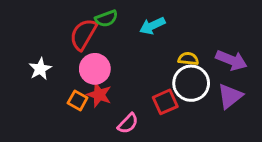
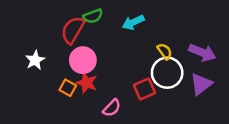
yellow semicircle: (188, 59) -> (165, 51), turned 48

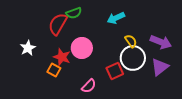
cyan arrow: (133, 22) -> (116, 18), moved
pink circle: (83, 60) -> (82, 48), moved
red star: (87, 83) -> (62, 57), moved

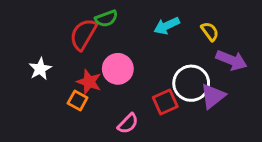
yellow semicircle: (131, 41) -> (210, 31), moved
purple triangle: (160, 67) -> (213, 96), moved

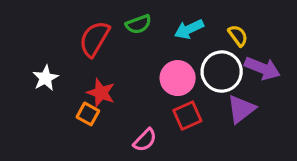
green semicircle: (106, 18) -> (138, 24), moved
pink circle: (118, 69) -> (178, 78), moved
white circle: (191, 83) -> (222, 72), moved

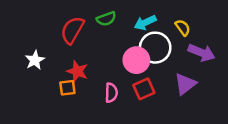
white circle: (222, 72) -> (155, 48), moved
orange square: (88, 114) -> (67, 88), turned -36
pink semicircle: (145, 140) -> (111, 93), moved, turned -42

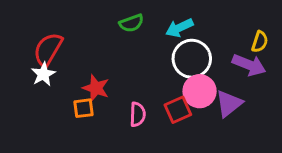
yellow semicircle: (183, 28) -> (260, 42), moved, turned 54
red semicircle: (72, 30) -> (48, 49), moved
pink circle: (136, 60) -> (200, 91), moved

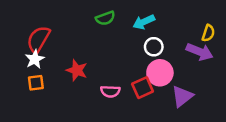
white circle: (192, 59) -> (154, 47), size x0.6
purple triangle: (229, 104) -> (182, 96), moved
orange square: (84, 108) -> (36, 83), moved
pink semicircle: (138, 114) -> (110, 91), turned 90

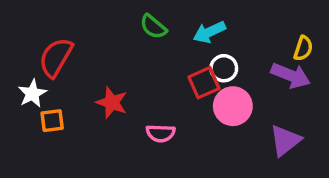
green semicircle: (105, 18) -> (153, 27), turned 60
white star: (35, 59) -> (32, 94), moved
red square: (143, 88) -> (204, 83), moved
purple triangle: (182, 96) -> (285, 140), moved

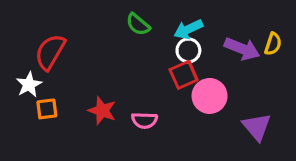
white circle: (224, 68) -> (188, 50), moved
purple arrow: (291, 75) -> (242, 49), moved
red star: (112, 103) -> (102, 111), moved
purple triangle: (285, 140) -> (257, 127), turned -32

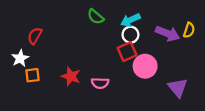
red semicircle: (50, 52) -> (35, 36), size x0.7

